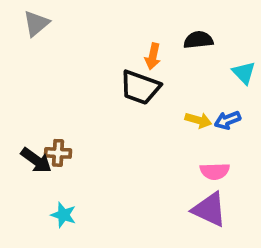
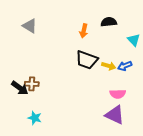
gray triangle: (36, 24) -> (30, 26), moved, turned -49
black trapezoid: (140, 87) -> (87, 60), moved

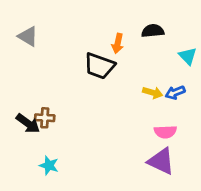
gray triangle: (30, 26) -> (28, 36), moved
black trapezoid: (87, 60) -> (99, 66), moved

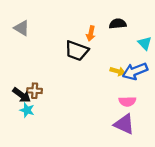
blue arrow: (175, 93) -> (135, 71), size x1.6
cyan star: (49, 165) -> (27, 110), moved

